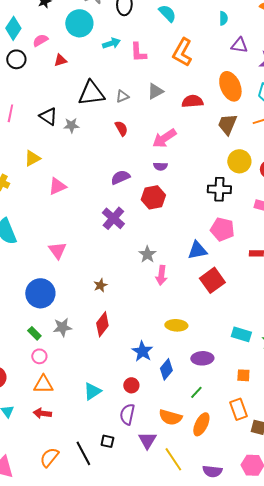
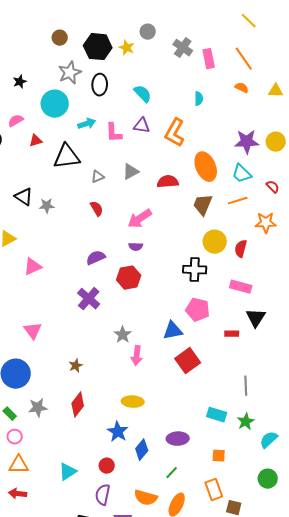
purple triangle: (239, 45) -> (142, 126), moved
orange L-shape: (182, 52) -> (175, 133), moved
black triangle: (91, 93) -> (67, 157), moved
yellow ellipse: (176, 325) -> (133, 402), moved

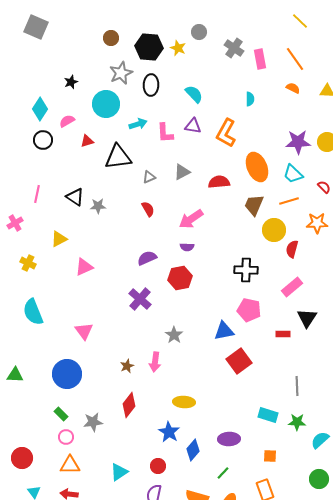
yellow circle: (215, 242) -> (274, 230), moved
pink rectangle: (241, 287) -> (292, 287), turned -55
pink arrow: (137, 356) -> (155, 362), moved
gray star: (38, 408) -> (93, 422), moved
green star: (246, 422) -> (297, 422), turned 30

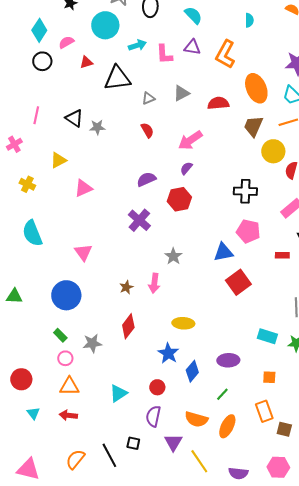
purple semicircle: (187, 247) -> (186, 168), turned 128

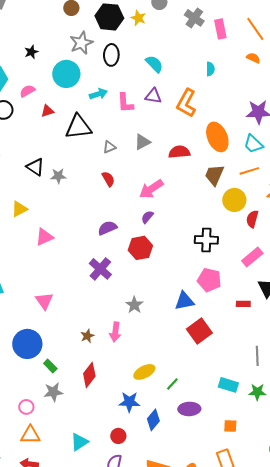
yellow ellipse: (183, 323) -> (144, 372), turned -30
green rectangle: (60, 335) -> (50, 366), moved
blue star: (168, 353) -> (129, 402), turned -30
green line: (222, 394) -> (172, 384), moved

